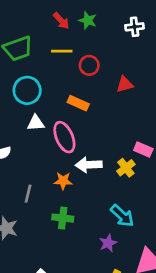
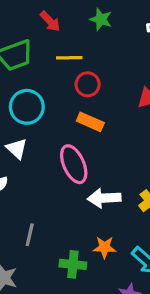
red arrow: (61, 21) -> (50, 21), moved
red circle: (89, 65) -> (88, 84), moved
white triangle: (36, 123) -> (17, 149), moved, turned 48
orange star: (63, 181) -> (104, 247), moved

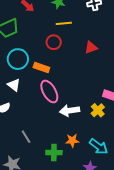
yellow line: (69, 58) -> (64, 23), moved
orange rectangle: (90, 122) -> (41, 67), moved
gray line: (30, 235) -> (26, 137), turned -40

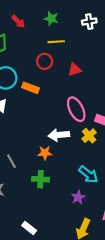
red triangle: (91, 47) -> (75, 70), moved
pink ellipse: (49, 92) -> (76, 109), moved
orange star: (72, 141) -> (45, 153), moved

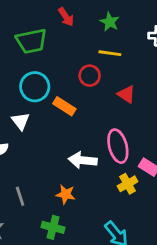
red triangle: (75, 70) -> (126, 94), turned 40
white arrow: (59, 135) -> (83, 160), moved

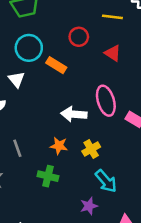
yellow line: (110, 53) -> (112, 17), moved
yellow cross: (128, 184) -> (91, 149), moved

